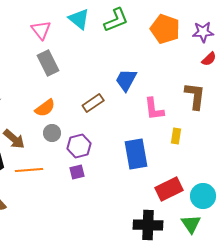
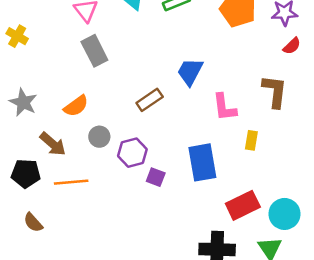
orange semicircle: (45, 108) -> (76, 106), moved
purple square: (77, 172) -> (156, 177), moved, turned 35

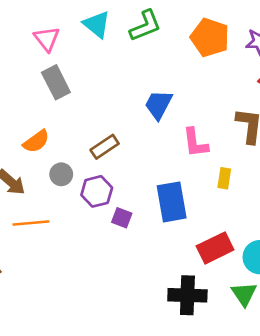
brown rectangle: (150, 100) -> (105, 147), moved

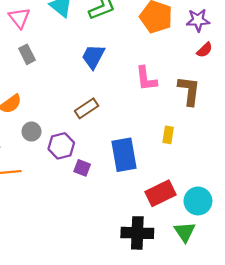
gray rectangle: (56, 82) -> (27, 54), size x0.7
blue trapezoid: (159, 105) -> (93, 57), moved
pink L-shape: (195, 143) -> (146, 79), moved
brown rectangle: (105, 147) -> (87, 108), moved

